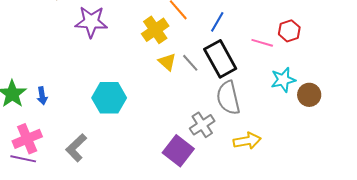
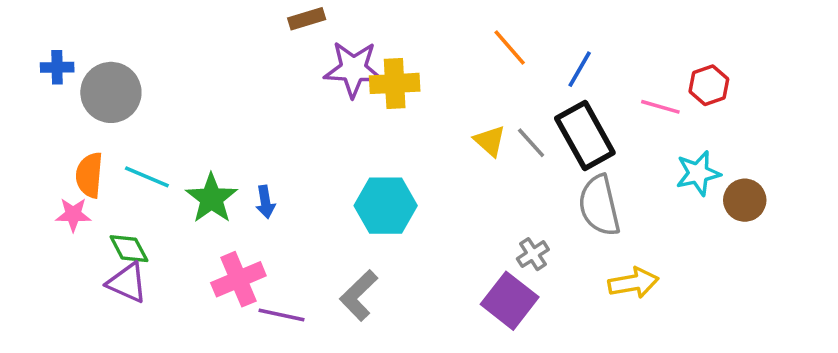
yellow cross: (155, 30) -> (395, 83), moved, turned 32
gray cross: (202, 125) -> (533, 254), moved, size x0.7
gray L-shape: (76, 148) -> (359, 295), moved
purple line: (23, 159) -> (282, 315), moved

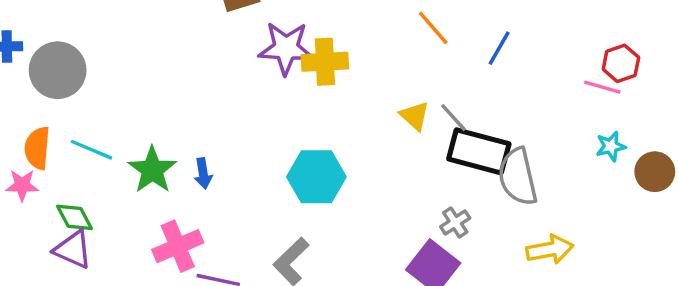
pink line: (660, 107) -> (602, 87), moved
black rectangle: (585, 136) -> (479, 151), moved, turned -46
cyan star: (698, 173) -> (611, 146), size x0.7

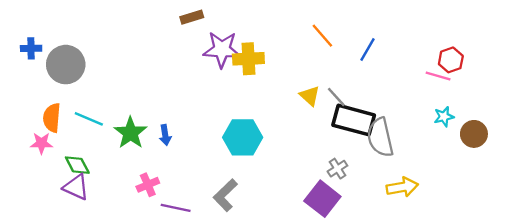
pink cross: (178, 246) -> (148, 185), size x0.7

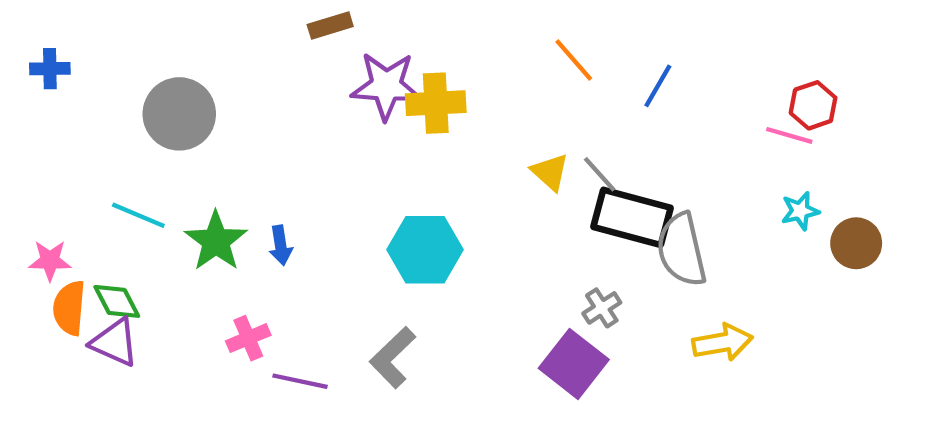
blue cross: (31, 48) -> (50, 69), moved
gray circle: (66, 65) -> (179, 114), moved
orange semicircle: (52, 118) -> (69, 308), moved

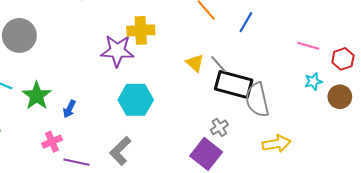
purple star: (386, 86) -> (117, 51), moved
red hexagon: (813, 105) -> (343, 59), moved
blue arrow: (281, 245) -> (69, 109), moved, turned 36

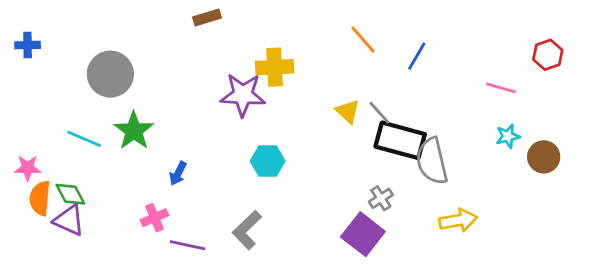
red hexagon: (343, 59) -> (548, 55), moved
green star: (37, 96) -> (134, 131), moved
cyan hexagon: (136, 100) -> (268, 161), size x0.7

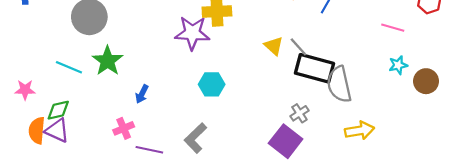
green diamond: (70, 194) -> (58, 110), turned -75
orange semicircle: (40, 198) -> (37, 130), moved

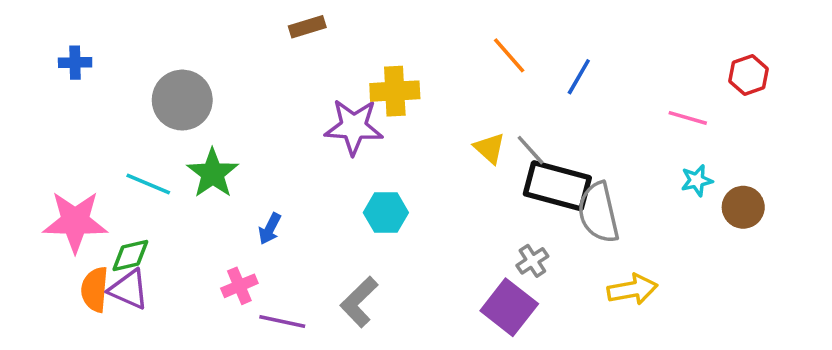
pink star: (25, 90) -> (75, 222), size x1.8

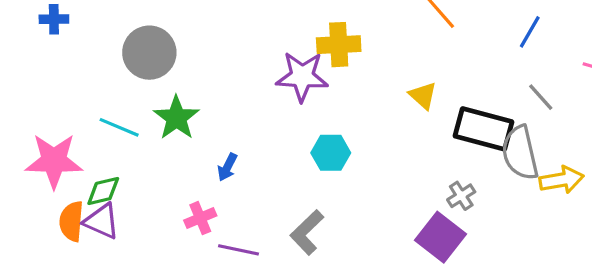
blue line: (579, 77) -> (530, 32), moved
gray line: (531, 150) -> (541, 97), moved
yellow arrow: (632, 289) -> (561, 180), moved

